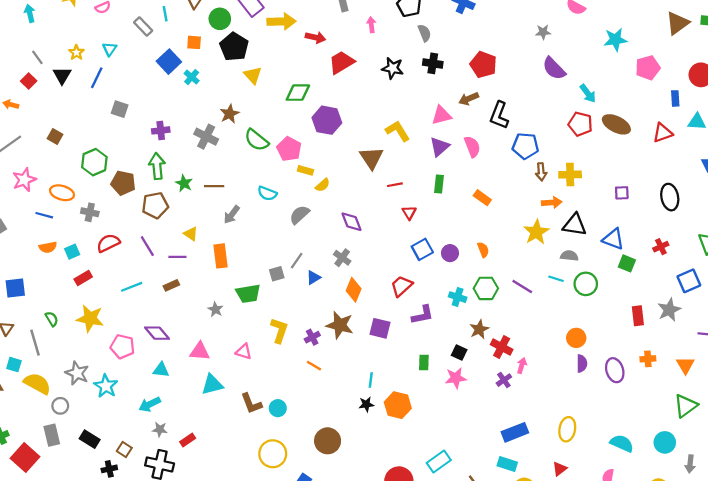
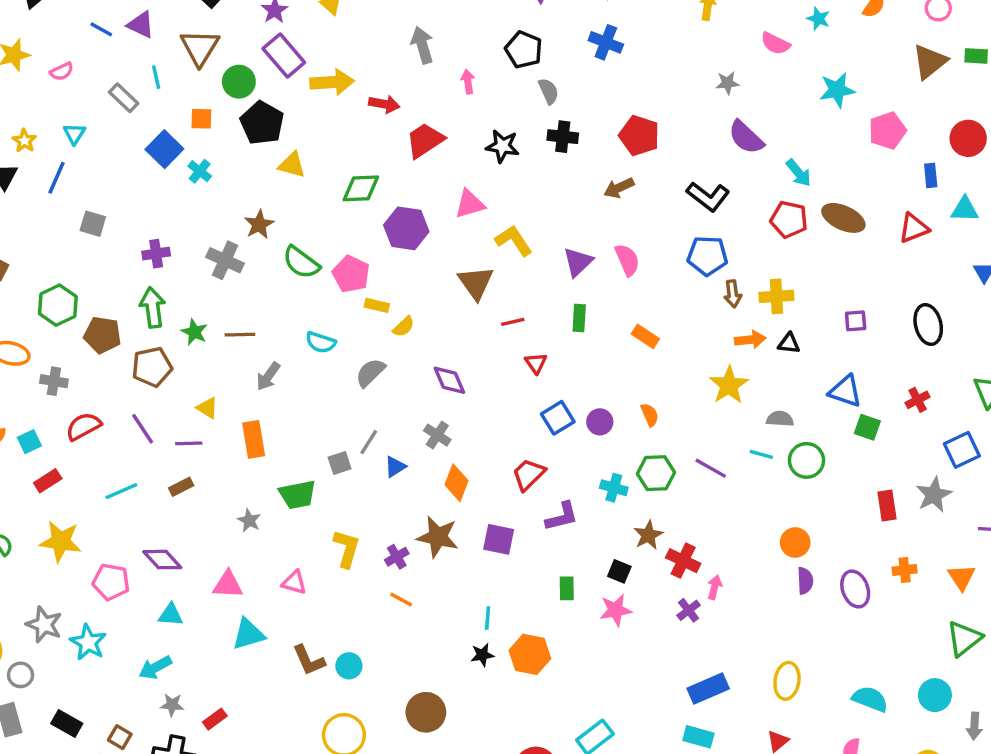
yellow triangle: (253, 75) -> (292, 165), turned -30
pink triangle: (442, 115) -> (470, 204), moved
black L-shape: (499, 115) -> (708, 196), moved, turned -72
black triangle: (575, 225) -> (789, 343), moved, size x0.6

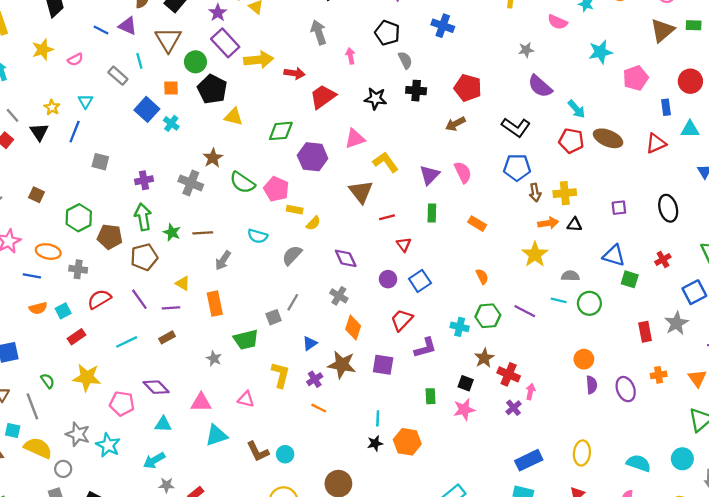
purple circle: (600, 422) -> (388, 279), moved
blue triangle: (395, 467) -> (310, 343), moved

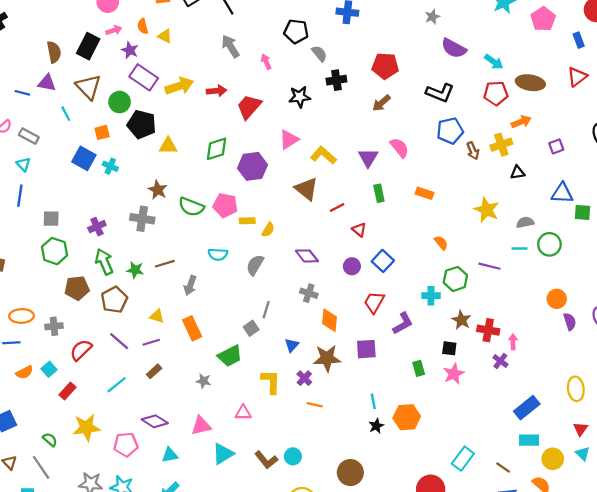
gray rectangle: (118, 76) -> (29, 136), moved
green hexagon: (79, 218) -> (55, 251), moved
orange arrow: (548, 223) -> (521, 122), moved

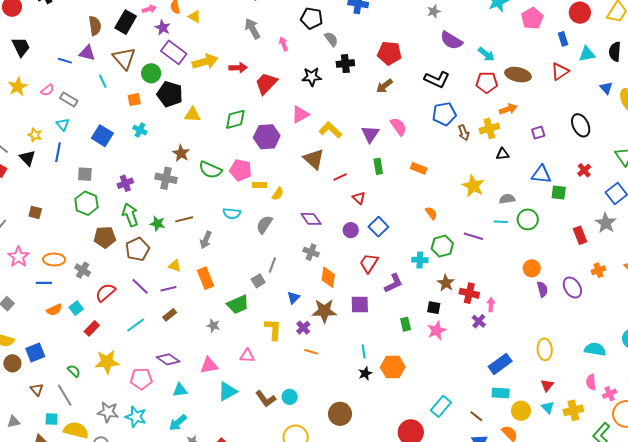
blue square: (84, 158) -> (102, 136), moved
gray cross: (54, 326) -> (83, 270), turned 35

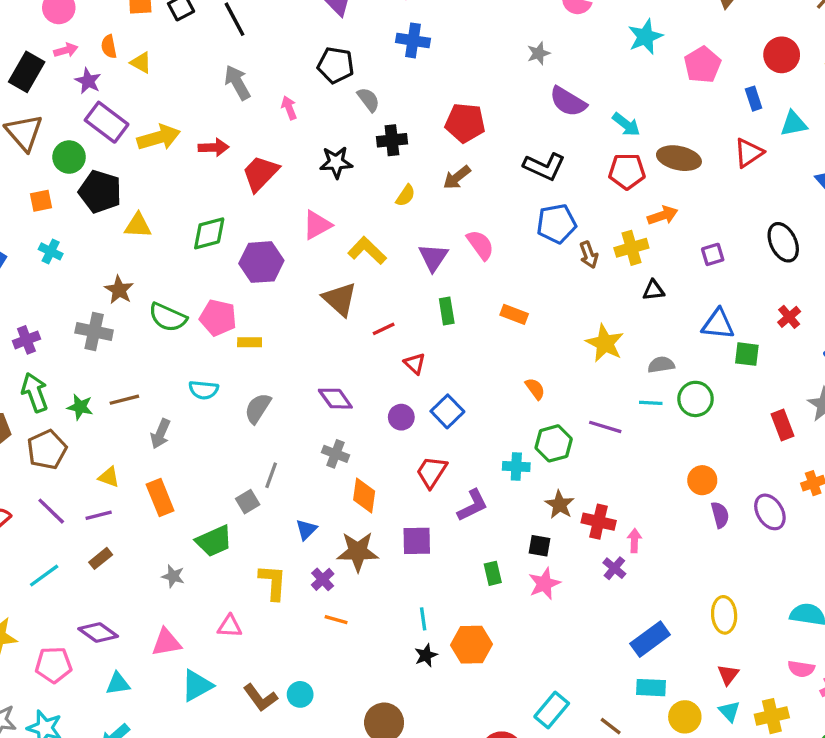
yellow semicircle: (278, 194) -> (405, 196), moved
pink semicircle: (591, 382) -> (801, 669), turned -77

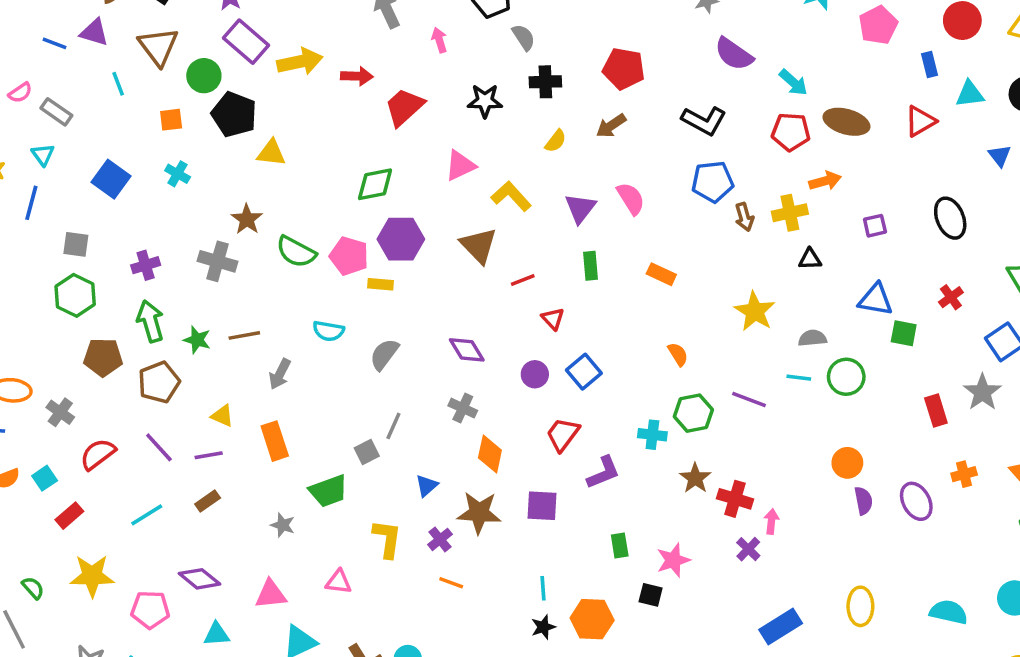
green diamond: (209, 233) -> (375, 184), moved
purple hexagon: (261, 262) -> (401, 239), moved
black square: (540, 546) -> (651, 595), moved

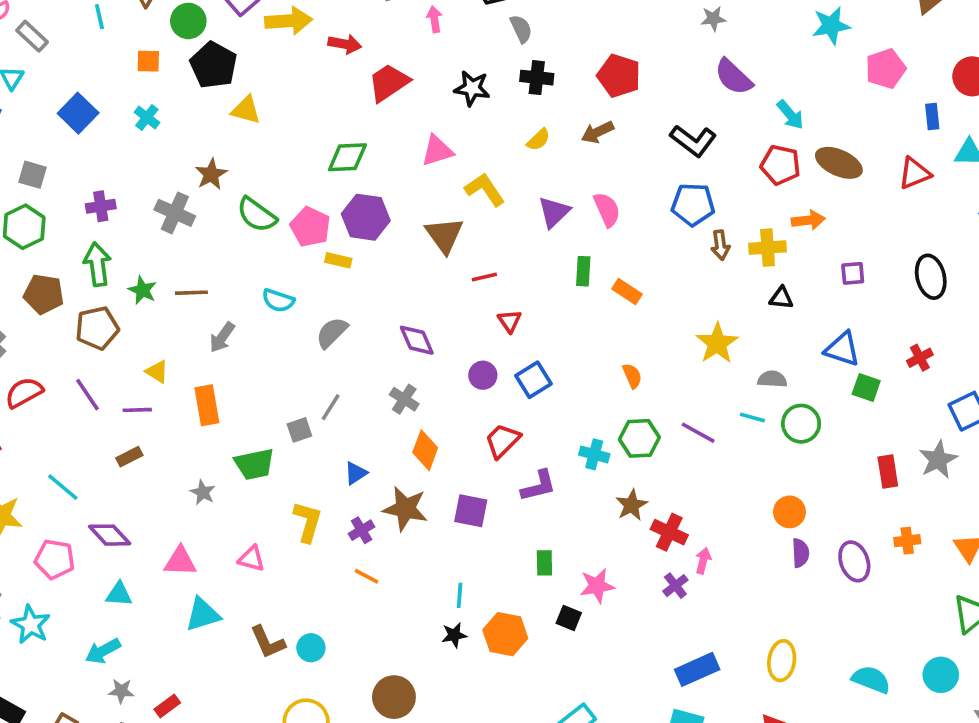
green rectangle: (590, 266) -> (583, 271), moved
cyan line: (147, 515) -> (63, 487), moved, turned 64

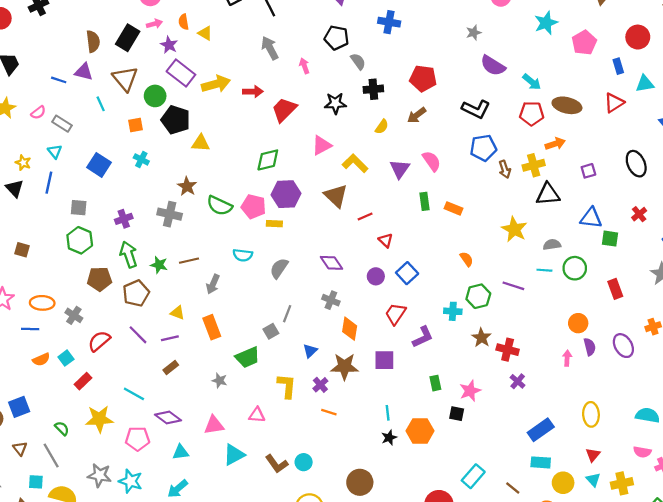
black triangle: (781, 298) -> (548, 194), size x1.6
red rectangle: (888, 471) -> (615, 289), moved
pink arrow: (703, 561) -> (567, 358), moved

